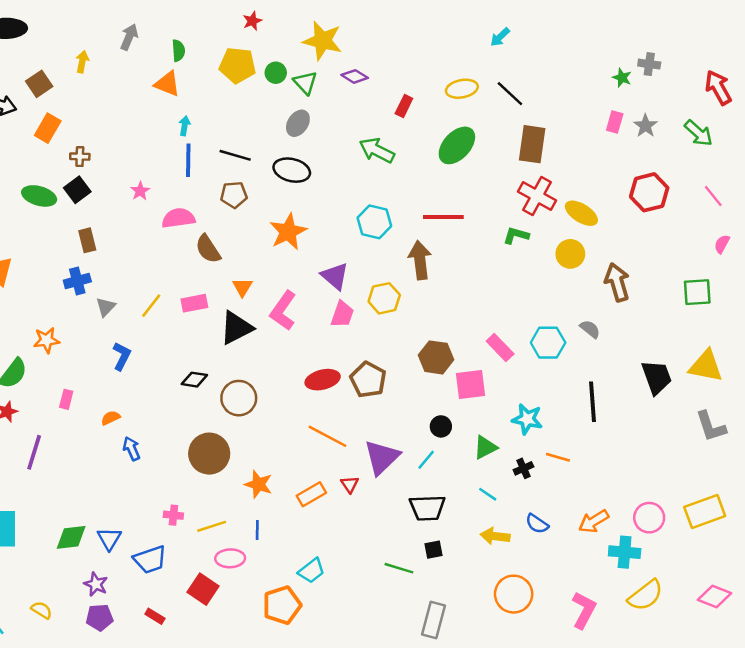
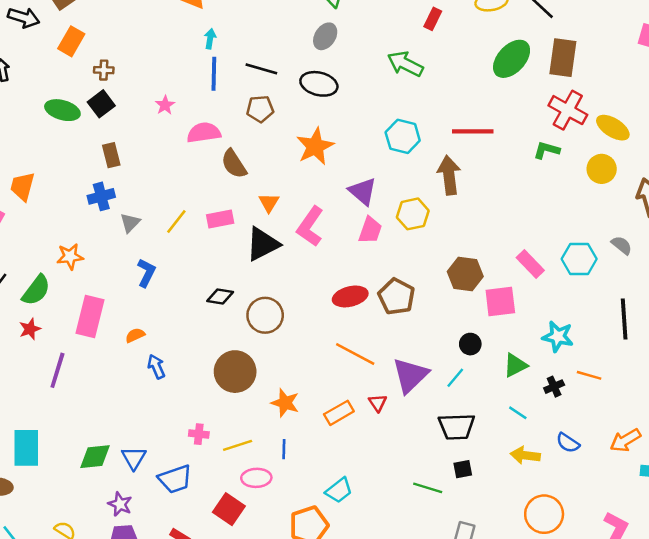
green ellipse: (457, 145) -> (512, 59), moved
pink rectangle: (66, 399) -> (90, 317), size x2.0

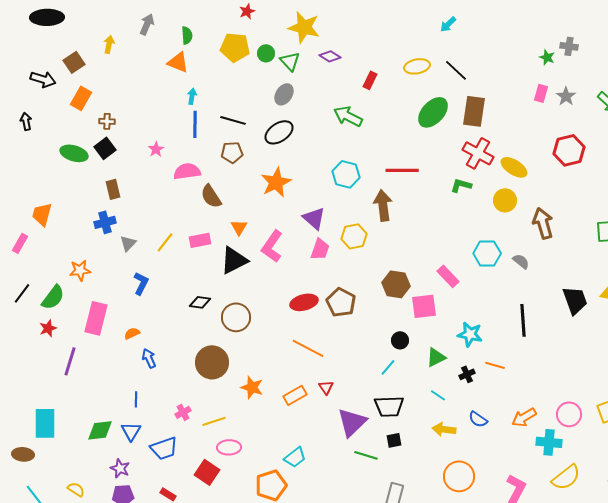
black ellipse: (319, 84) -> (279, 132), turned -48
cyan hexagon: (579, 259) -> (487, 253), moved
purple triangle: (410, 375) -> (352, 422), moved
pink cross: (199, 434) -> (183, 412), turned -35
blue line: (284, 449) -> (136, 399), moved

